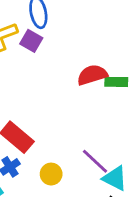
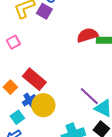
yellow circle: (51, 174) -> (43, 105), moved, size x1.5

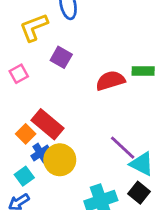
purple square: (44, 11) -> (61, 57), moved
red semicircle: (87, 35) -> (110, 81), moved
orange square: (10, 87) -> (26, 134), moved

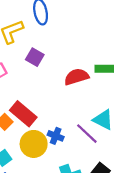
blue cross: (41, 153) -> (56, 136), moved, turned -35
cyan triangle: (142, 164) -> (103, 120), moved

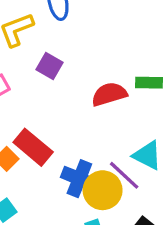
blue cross: (56, 136) -> (79, 179), size x1.5
yellow circle: (34, 144) -> (103, 190), moved

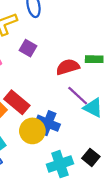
purple line: (124, 175) -> (78, 96), moved
yellow circle: (103, 190) -> (32, 131), moved

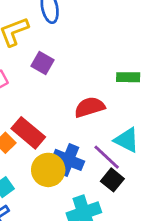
red semicircle: (68, 67) -> (90, 107), moved
purple line: (78, 96) -> (107, 157), moved
black square: (91, 157) -> (112, 180), moved

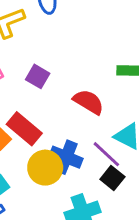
purple square: (42, 63) -> (38, 76), moved
red semicircle: (90, 107) -> (88, 102), turned 48

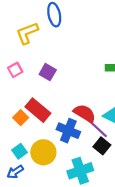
red semicircle: (88, 102) -> (85, 113), moved
yellow circle: (45, 168) -> (43, 152), moved

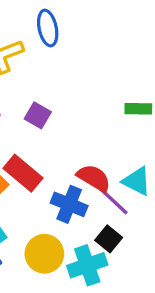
black square: (102, 146) -> (109, 239), moved
yellow circle: (43, 152) -> (44, 254), moved

